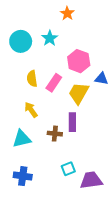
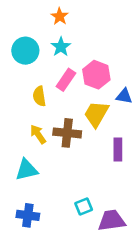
orange star: (67, 13) -> (60, 16), moved
pink rectangle: (54, 83) -> (66, 80), moved
purple rectangle: (72, 122) -> (118, 149), moved
brown cross: (55, 134) -> (67, 133), moved, size x1.5

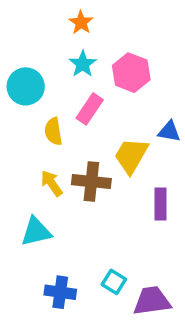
cyan circle: (25, 51) -> (26, 86), moved
pink hexagon: (96, 75) -> (131, 73), moved
cyan square: (84, 206) -> (114, 282), turned -36
blue cross: (28, 215) -> (60, 292), moved

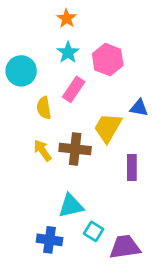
cyan triangle: (36, 232) -> (71, 206), moved

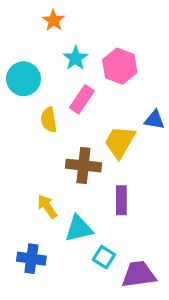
orange star: (67, 18) -> (53, 20), moved
yellow arrow: (42, 150) -> (47, 207), moved
purple rectangle: (132, 167) -> (121, 200), moved
blue cross: (50, 240) -> (31, 259), moved

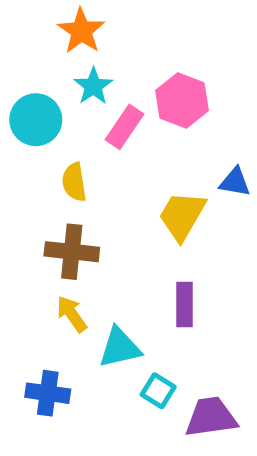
orange star: (53, 20) -> (81, 31), size x1.4
cyan star: (76, 58) -> (93, 86), moved
pink rectangle: (82, 99) -> (125, 127), moved
brown cross: (83, 166) -> (72, 252), moved

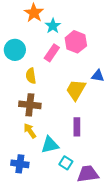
cyan star: (93, 86) -> (53, 26), moved

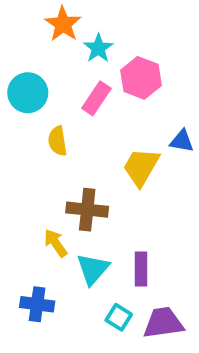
brown cross: (30, 105) -> (87, 210), moved
purple rectangle: (77, 127) -> (141, 269), moved
cyan triangle: (50, 145) -> (93, 269), turned -36
cyan square: (66, 163) -> (119, 317), moved

